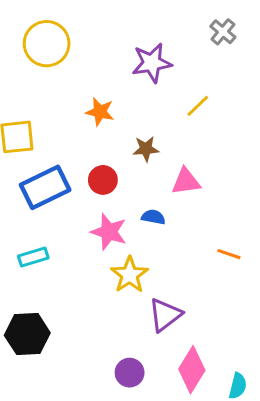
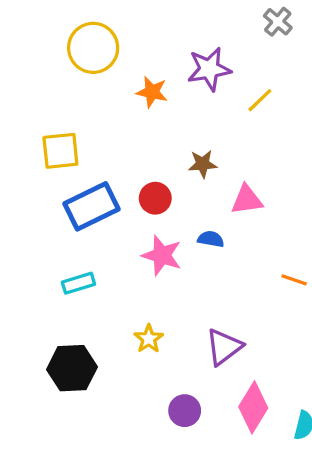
gray cross: (223, 32) -> (278, 22), moved
yellow line: (198, 106) -> (260, 100), moved
orange star: (100, 112) -> (152, 92), moved
yellow star: (130, 275) -> (149, 339), moved, size x0.7

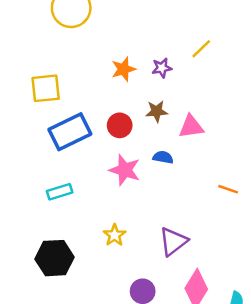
purple star: (209, 69) -> (162, 68), moved, size x0.6
orange star: (152, 92) -> (123, 69), moved, turned -30
brown star: (203, 164) -> (157, 111), moved

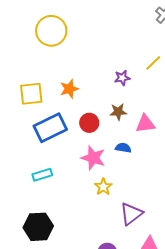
orange star: (123, 69) -> (69, 89), moved
yellow star: (115, 235) -> (103, 187), moved

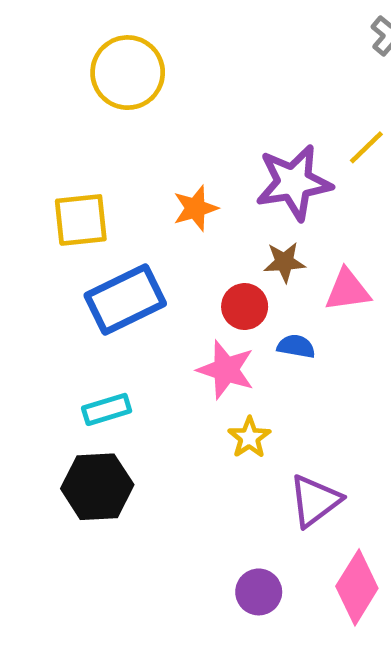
purple star: (122, 78) -> (294, 183), size x2.0
orange star: (69, 89) -> (195, 208), moved
red circle: (89, 123) -> (245, 307), moved
black hexagon: (38, 227) -> (97, 487), moved

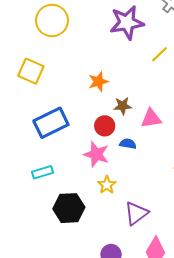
purple star: (294, 183) -> (127, 23), moved
orange star: (195, 208) -> (98, 82), moved
yellow square: (81, 220) -> (31, 71), moved, turned 30
black hexagon: (97, 487) -> (69, 208), moved

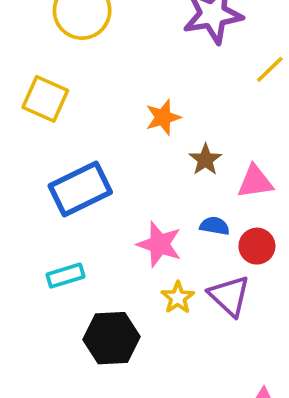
brown star: (123, 106) -> (205, 160), turned -30
red circle: (105, 126) -> (257, 246), moved
purple triangle: (136, 213) -> (229, 296), moved, turned -40

